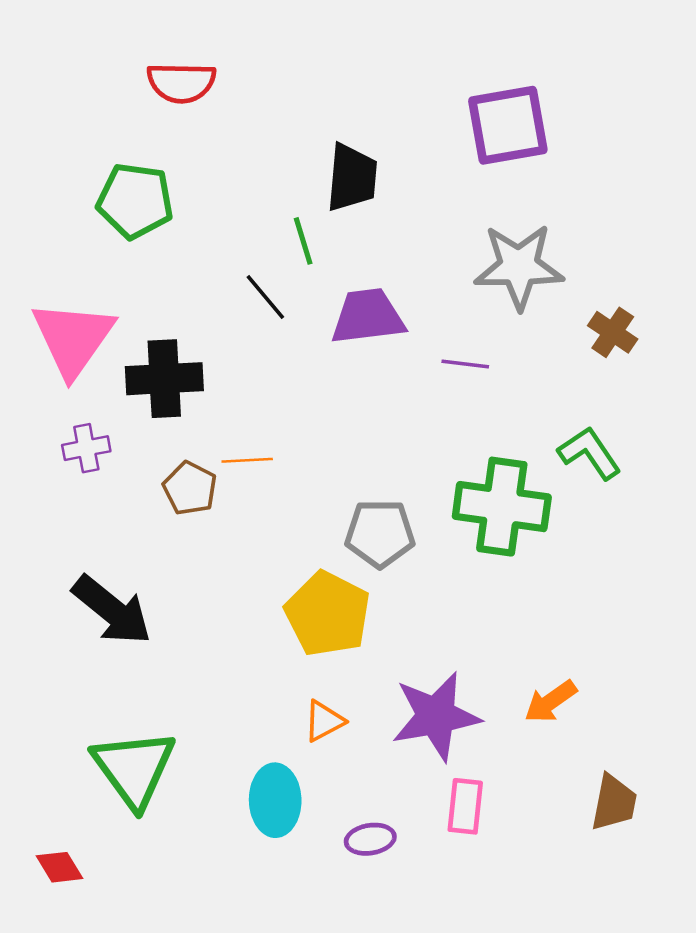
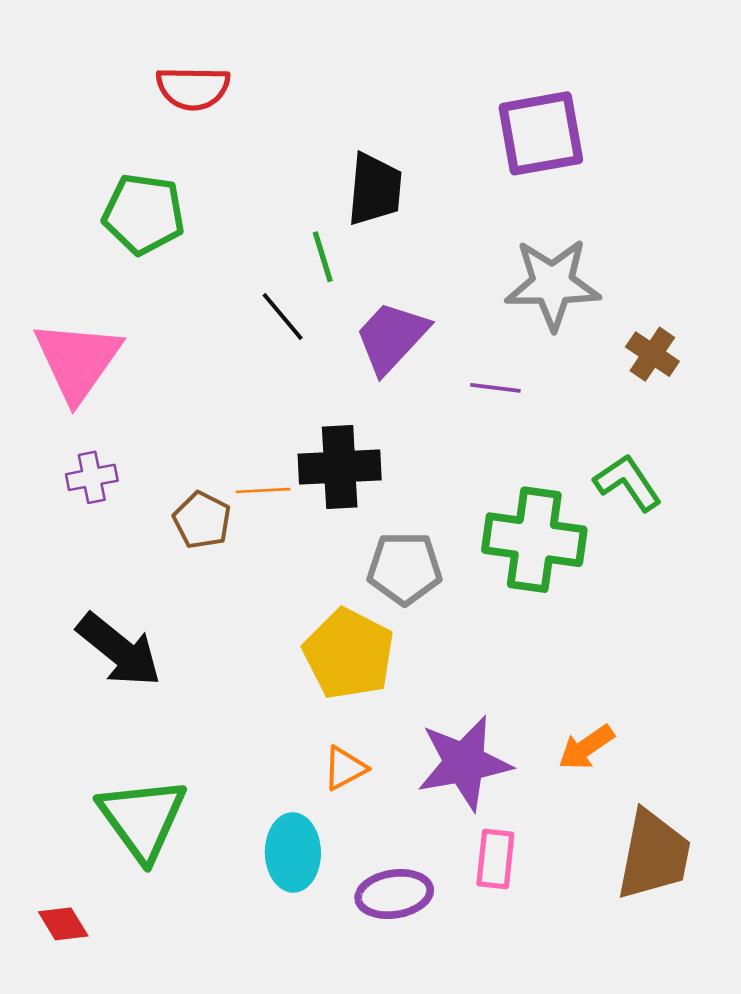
purple trapezoid: (368, 317) -> (392, 337), turned -40
black cross: (164, 379) -> (340, 467), moved
brown trapezoid: (614, 803) -> (654, 855), size x1.5
purple ellipse: (370, 839) -> (394, 894), size x1.4

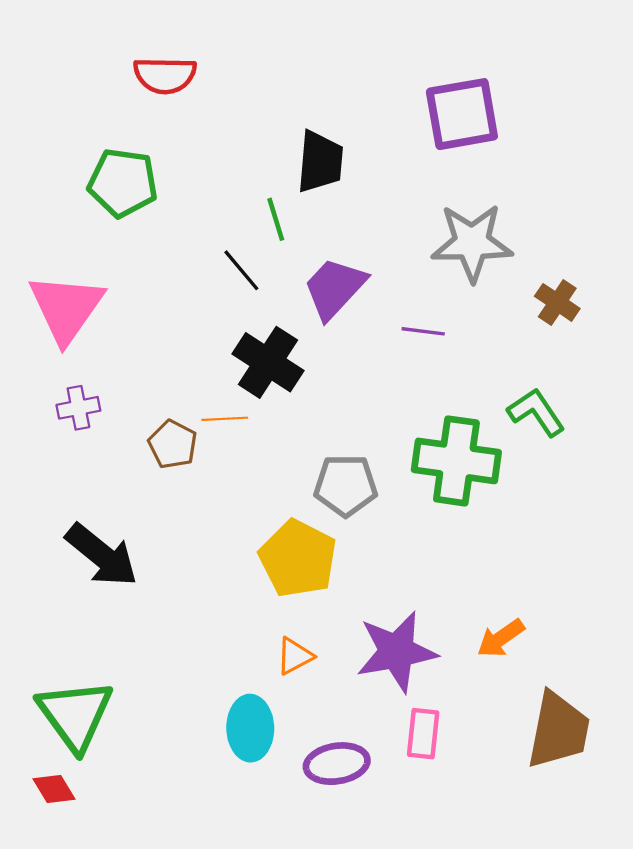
black cross: (340, 467) -> (268, 362), moved, turned 36
green triangle: (142, 819) -> (75, 715), moved

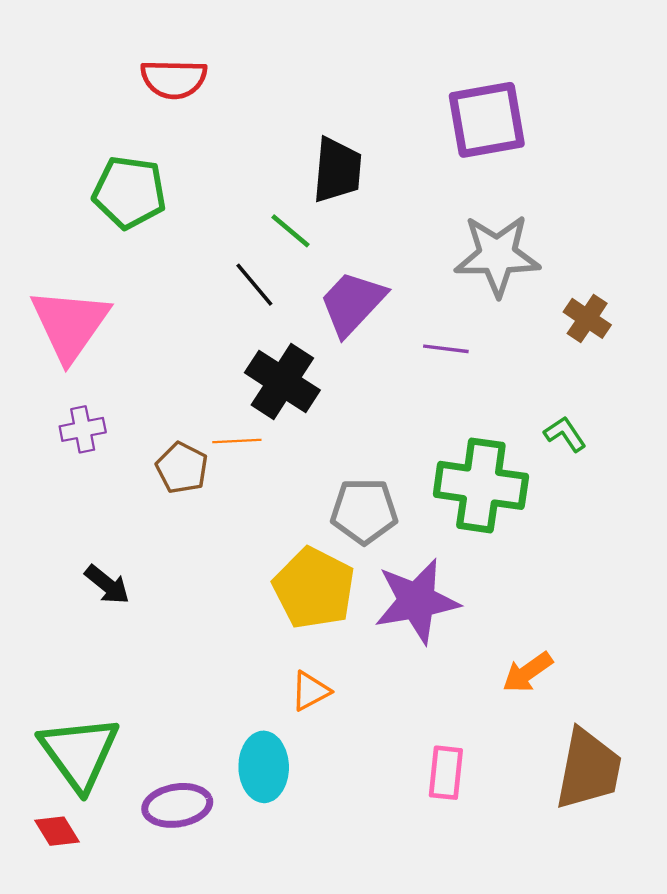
green line: (276, 219) -> (291, 231), turned -33
green L-shape: (536, 412) -> (565, 434), size x0.7
black arrow: (102, 555) -> (107, 585), size x0.6
purple star: (397, 652) -> (417, 601), moved
purple ellipse: (337, 764) -> (177, 805), moved

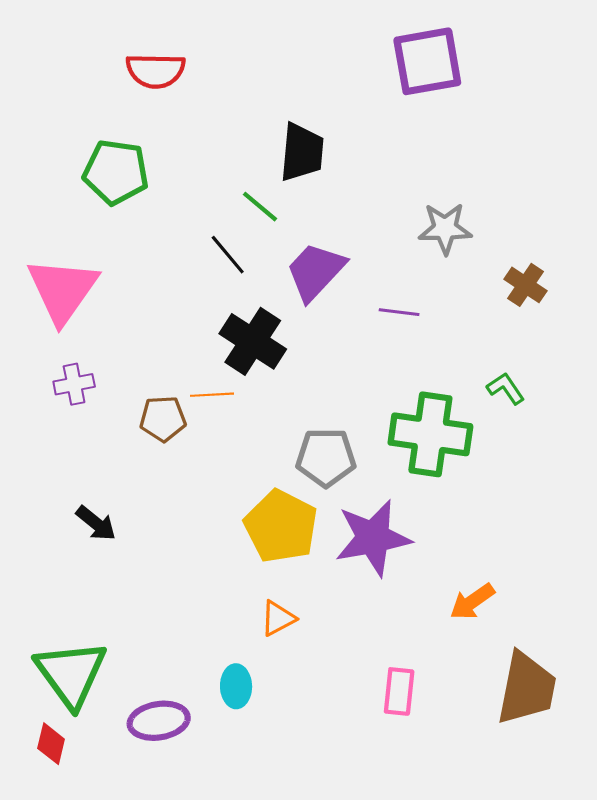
purple square: (487, 120) -> (427, 61), moved
gray star: (497, 255) -> (445, 228), size x0.7
brown pentagon: (182, 468) -> (163, 419), turned -30
cyan ellipse: (264, 767) -> (236, 686), size x0.7
red diamond: (57, 831) -> (51, 744), turned 45

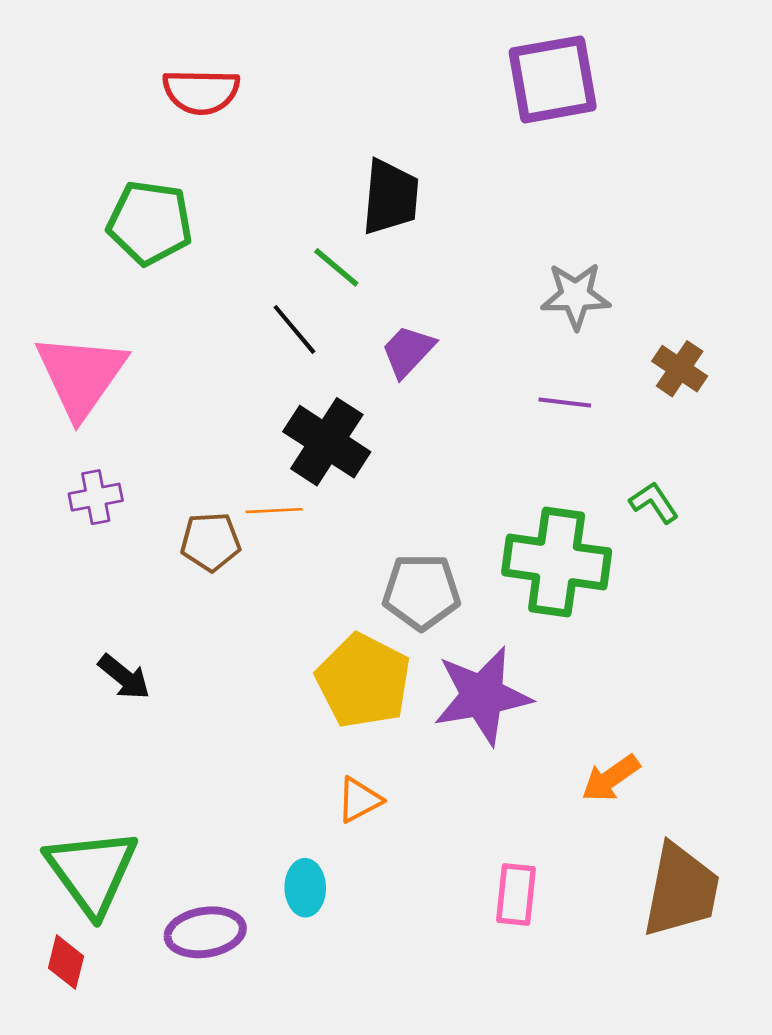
purple trapezoid: (315, 271) -> (408, 351), size x0.7
purple line: (399, 312) -> (565, 402), moved

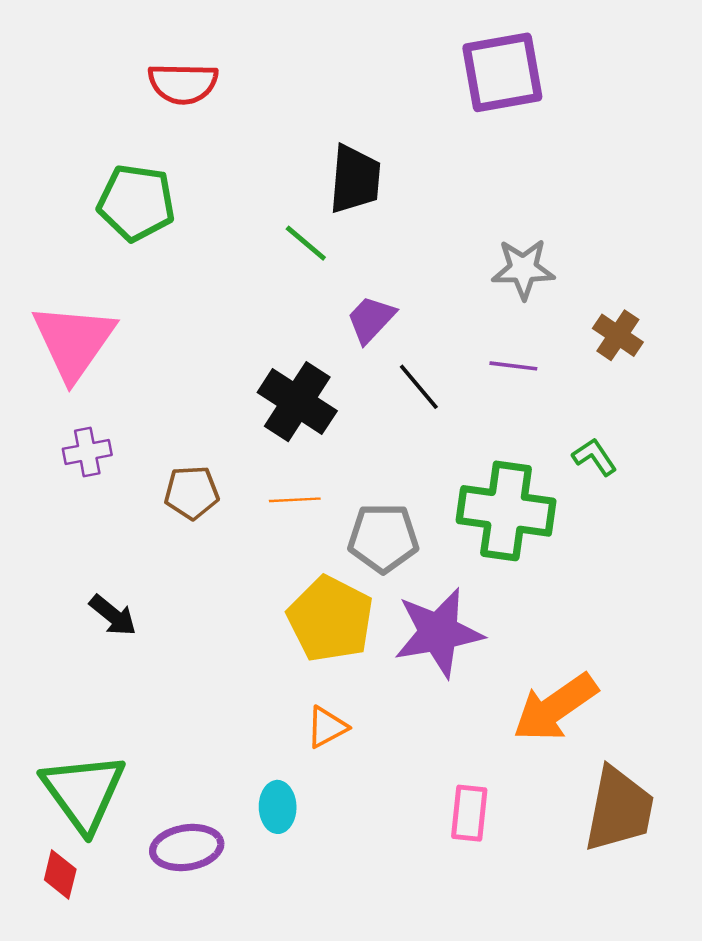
black line: (294, 329) -> (419, 387), moved
orange line: (274, 511) -> (295, 500), moved
orange arrow: (611, 778) -> (555, 707), size x1.6

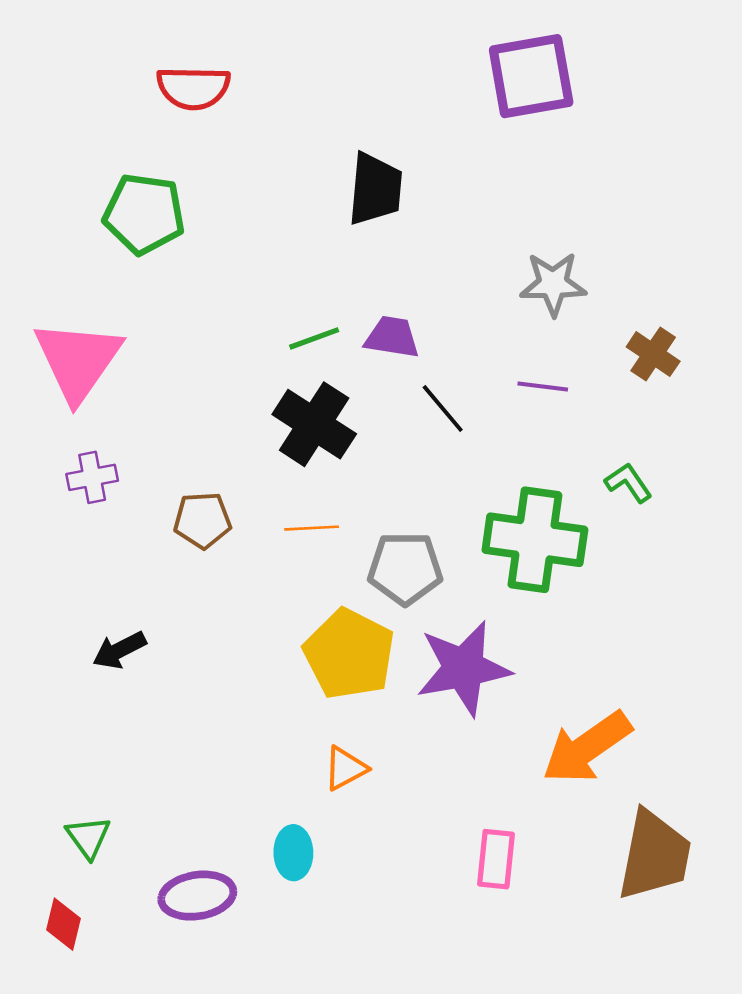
green line: (306, 243) -> (314, 338), moved, turned -60
purple trapezoid: (371, 319) -> (392, 337), turned 56
black arrow: (113, 615) -> (119, 650), turned 114
green triangle: (83, 792) -> (88, 837), size x0.5

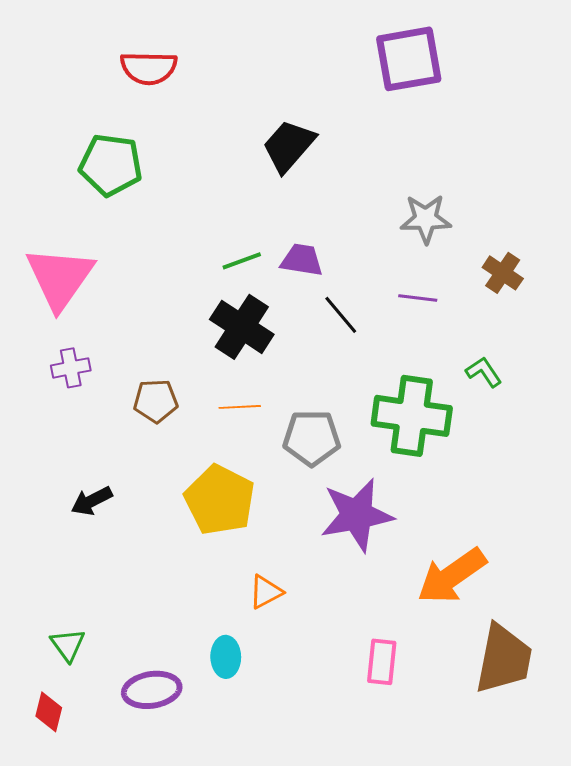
black trapezoid: (375, 189) -> (289, 146), turned -144
yellow pentagon: (349, 654) -> (220, 500), moved

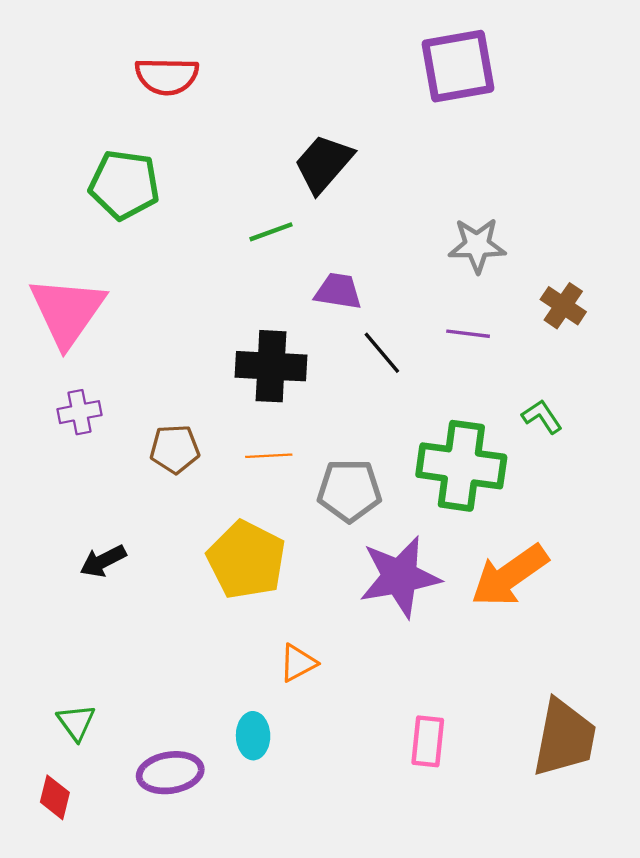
green line: (242, 261) -> (271, 232), moved
black cross: (242, 327) -> (271, 366), turned -30
orange arrow: (452, 576) -> (510, 576), moved

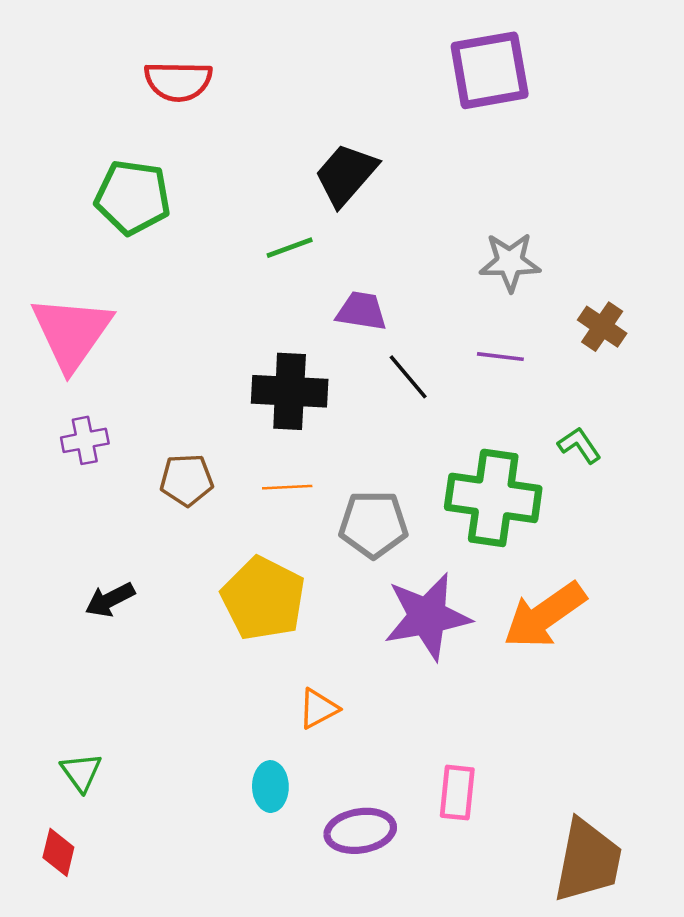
brown trapezoid: (564, 738) -> (588, 861), moved
purple ellipse: (170, 773) -> (360, 831), moved

